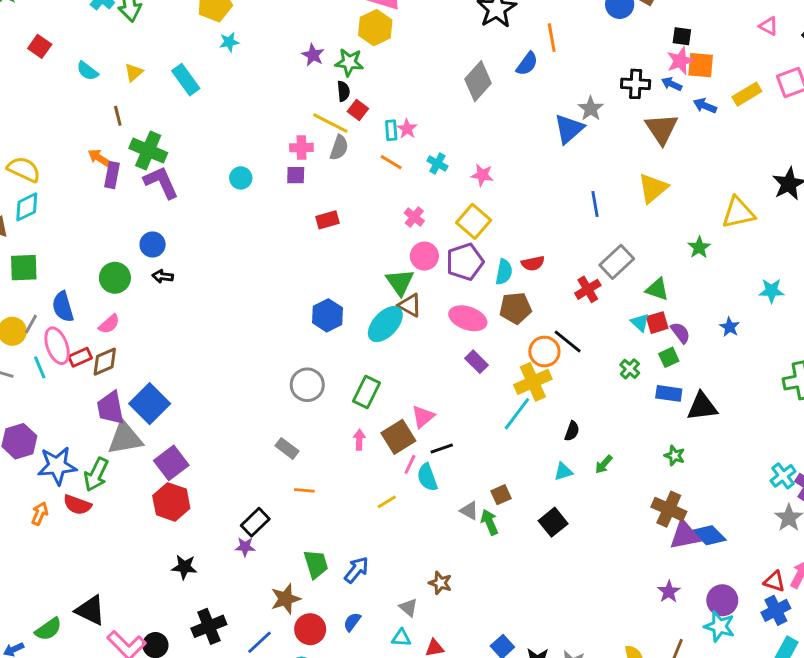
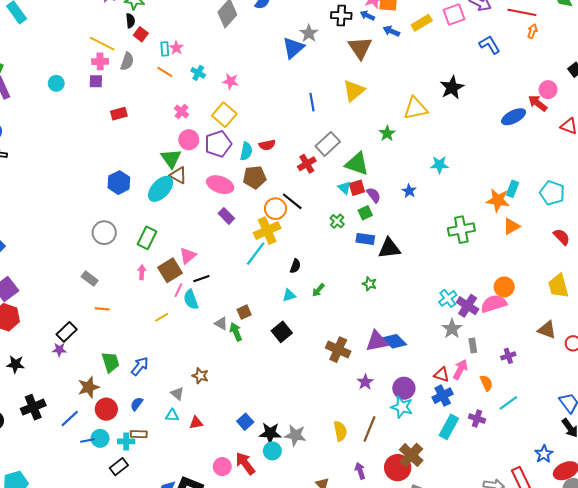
yellow line: (330, 123) -> (102, 44), moved
green triangle: (657, 289) -> (357, 164), size x1.4
brown cross: (669, 509) -> (338, 350), moved

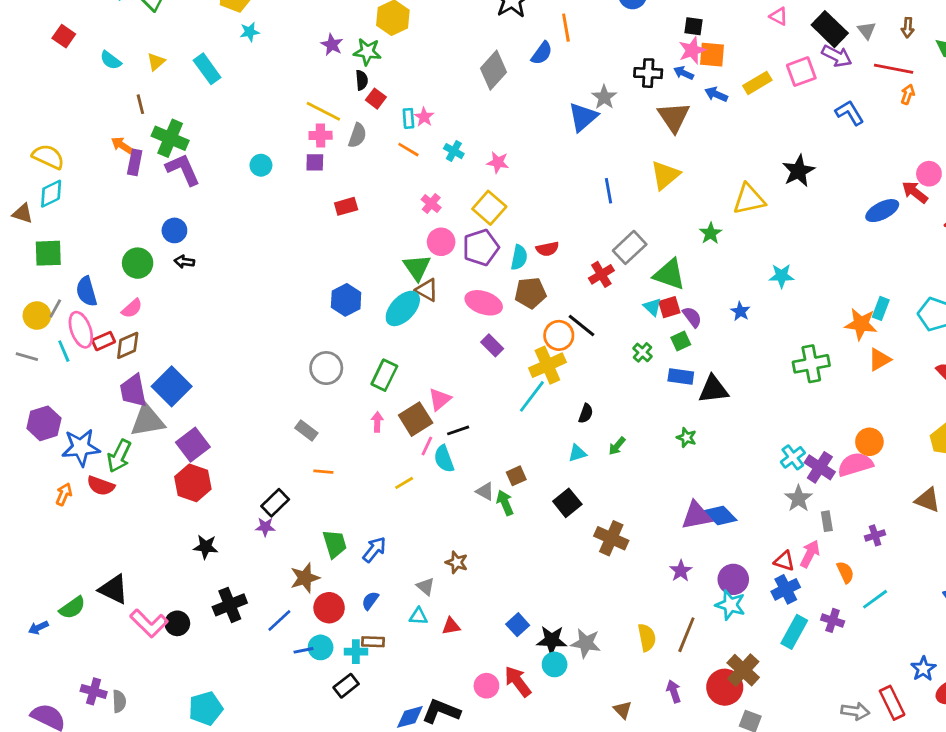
brown cross: (338, 350) -> (611, 538), moved

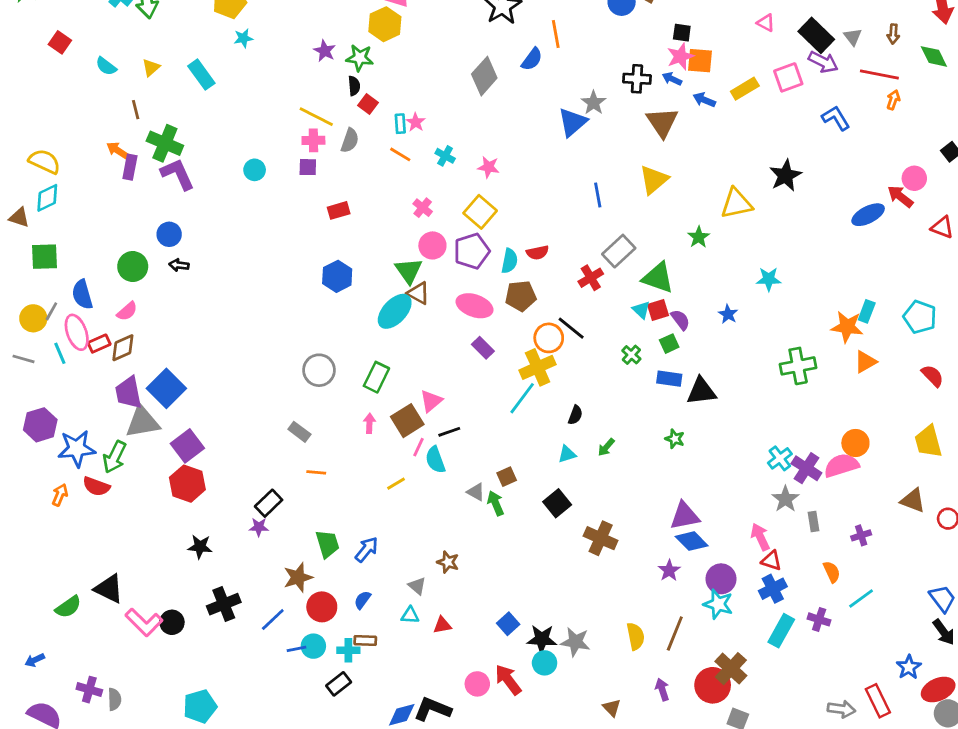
blue hexagon: (346, 300) -> (337, 276), moved
blue diamond: (720, 516) -> (692, 541), moved
pink arrow: (810, 554) -> (760, 537), moved, turned -52
blue arrow: (38, 628) -> (35, 660), moved

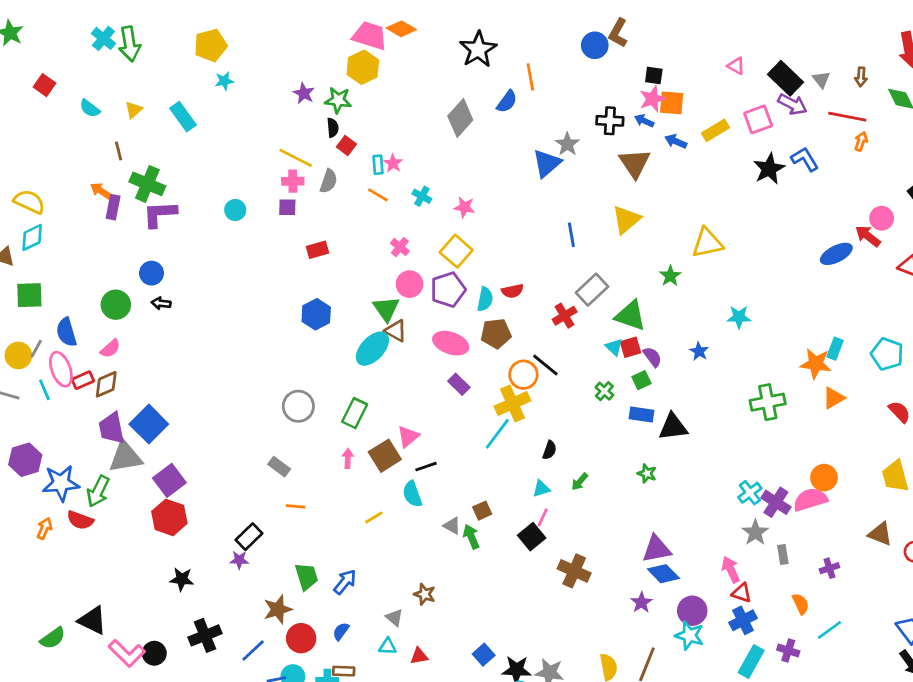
purple L-shape: (178, 174) -> (160, 214), turned -69
black star: (785, 175) -> (769, 169), moved
pink line: (418, 447) -> (543, 517), moved

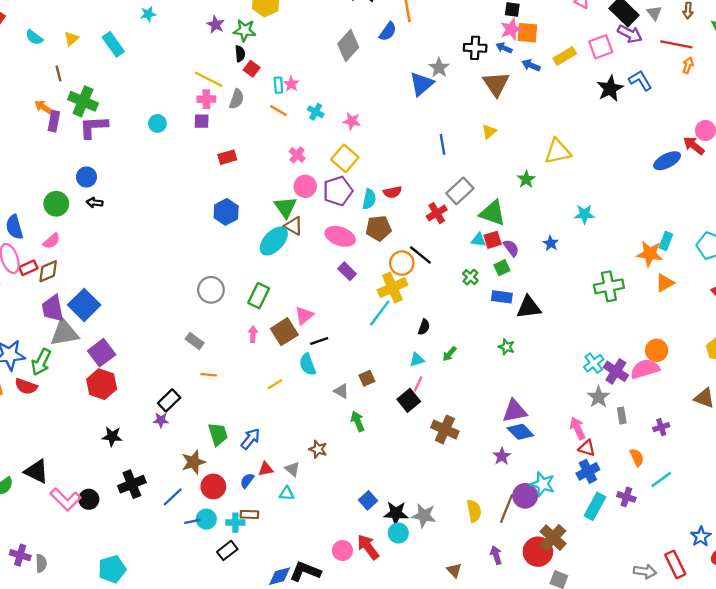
yellow triangle: (626, 220) -> (489, 132), size x0.6
cyan triangle: (614, 347) -> (479, 240), turned -35
green arrow: (471, 537) -> (358, 421), moved
purple circle: (692, 611) -> (525, 496), moved
red triangle: (419, 656) -> (266, 469), moved

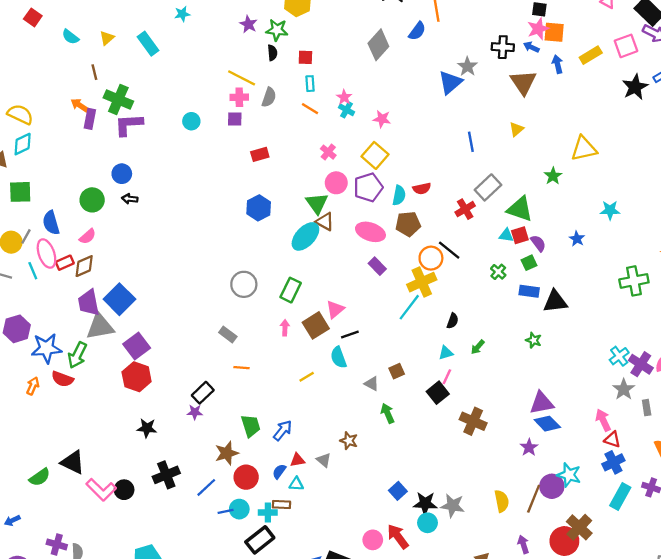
blue arrow: (531, 65) -> (558, 64), turned 54
red square: (252, 69) -> (305, 57), moved, turned -35
pink star: (291, 84) -> (344, 97), moved
cyan triangle: (287, 493) -> (296, 484), moved
black rectangle: (227, 550) -> (260, 540), size x1.4

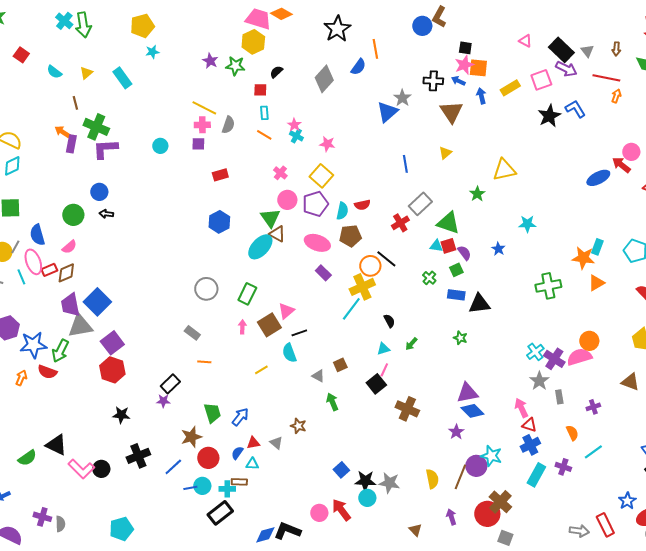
black semicircle: (272, 53) -> (276, 72), moved, turned -128
black semicircle: (453, 321) -> (389, 321), turned -48

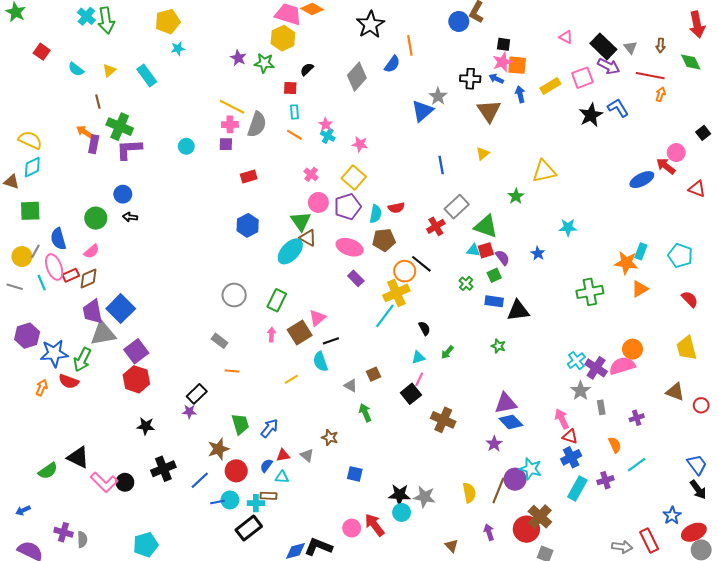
gray semicircle: (228, 125) -> (257, 124), size x1.4
purple cross: (563, 467) -> (605, 480), turned -35
blue square: (341, 470) -> (355, 474), moved, turned -35

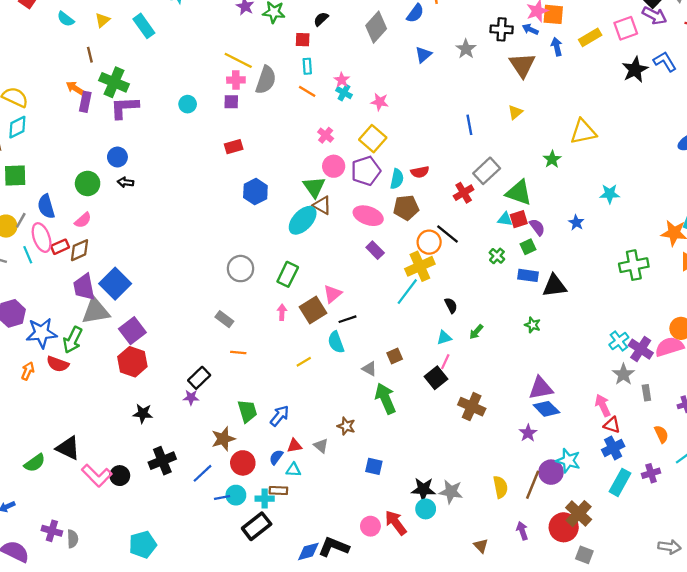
blue triangle: (422, 111) -> (423, 55), moved, size x0.7
red rectangle: (249, 176) -> (234, 147), moved
green arrow: (365, 413) -> (385, 399), size x1.5

